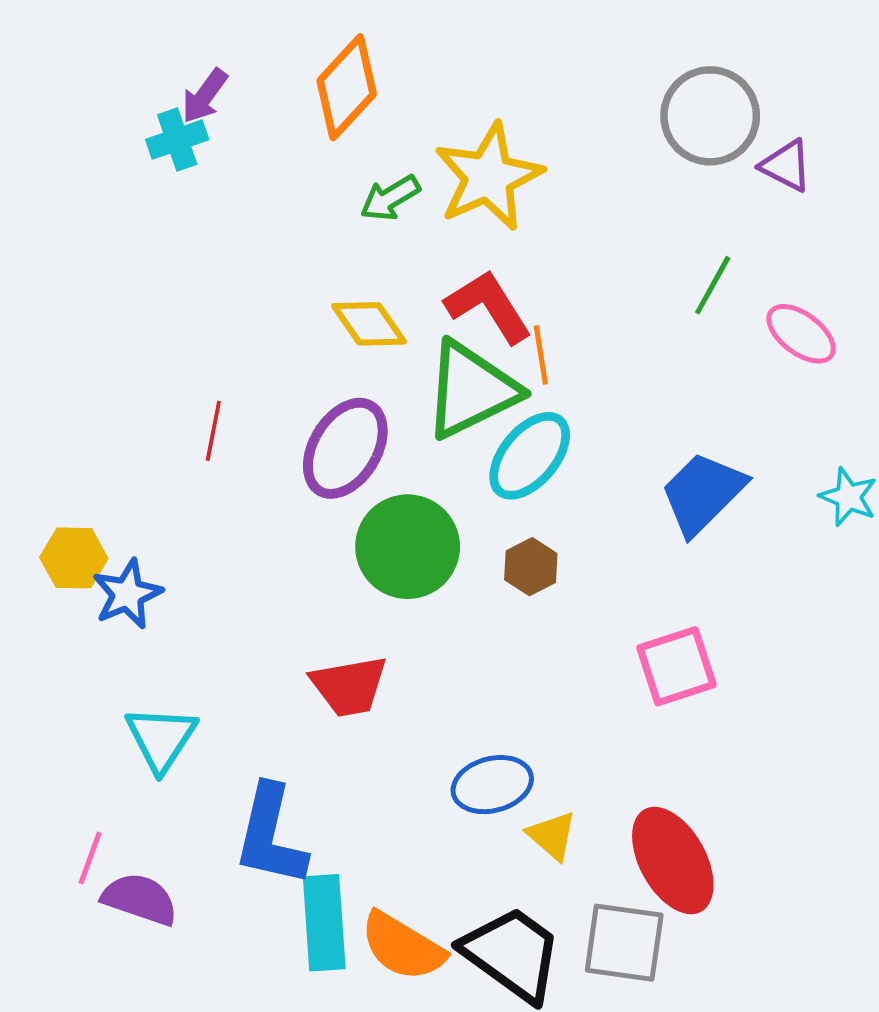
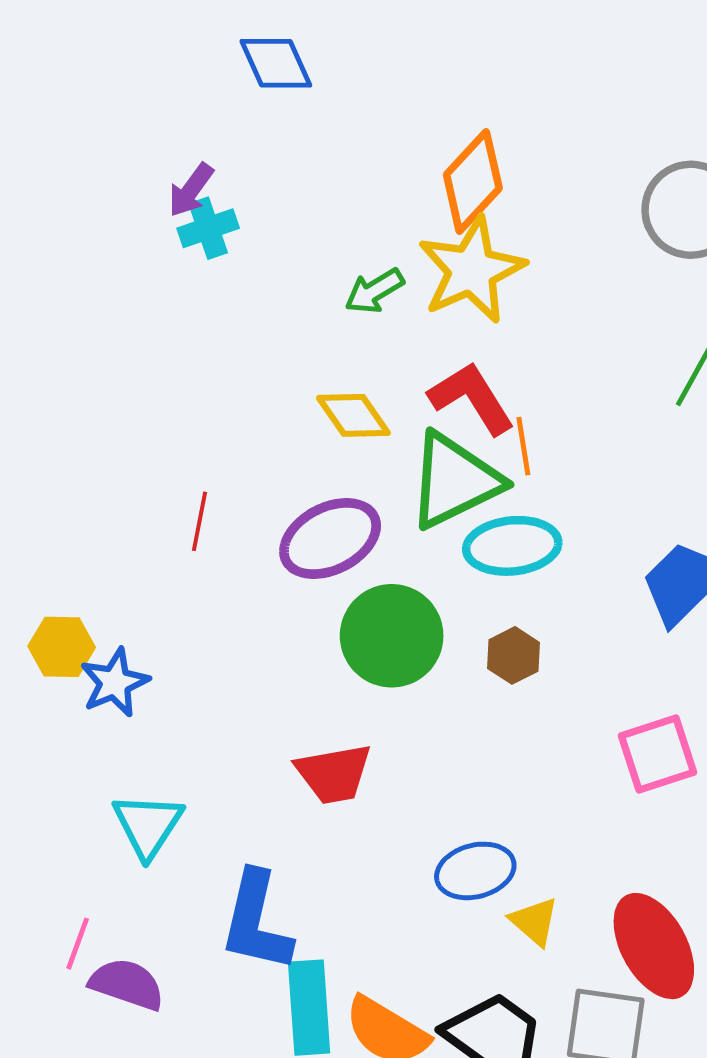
orange diamond: (347, 87) -> (473, 181), moved
cyan cross: (177, 140) -> (208, 228), moved
purple ellipse: (345, 448) -> (330, 539), turned 32
cyan ellipse: (530, 456) -> (512, 546), turned 44

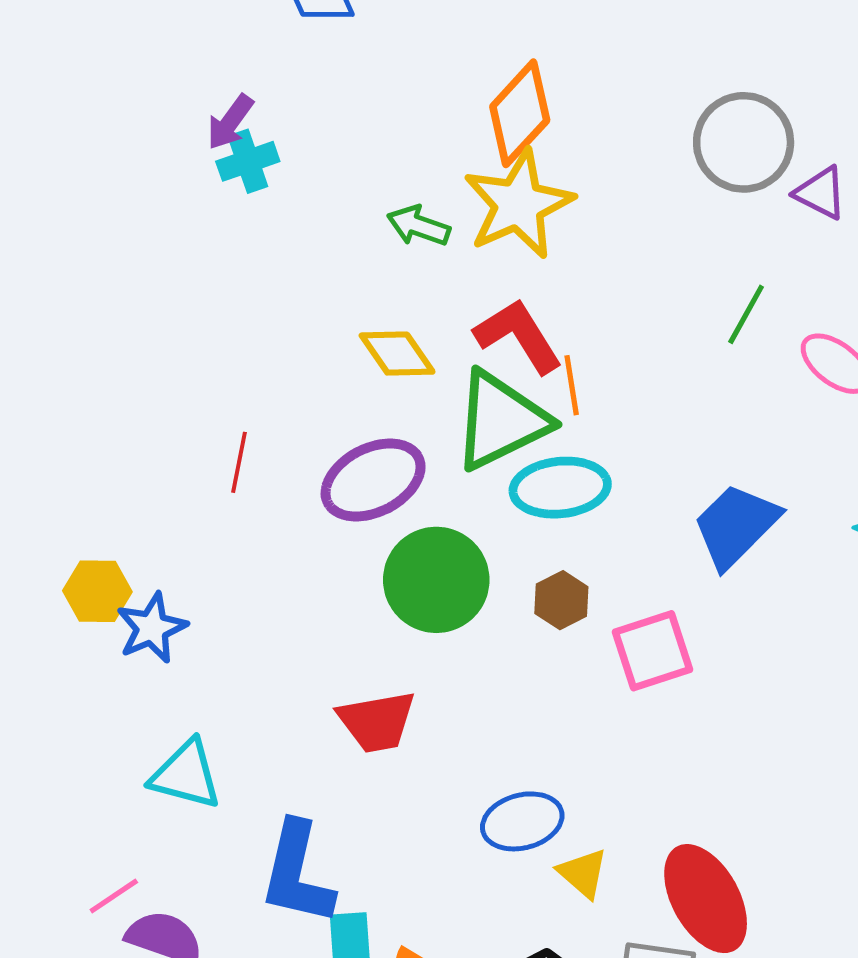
green arrow: (374, 291) -> (419, 226), turned 50
pink square: (658, 754) -> (652, 651), moved
cyan triangle: (148, 825) -> (186, 775), turned -48
pink line: (78, 944) -> (114, 896), turned 36

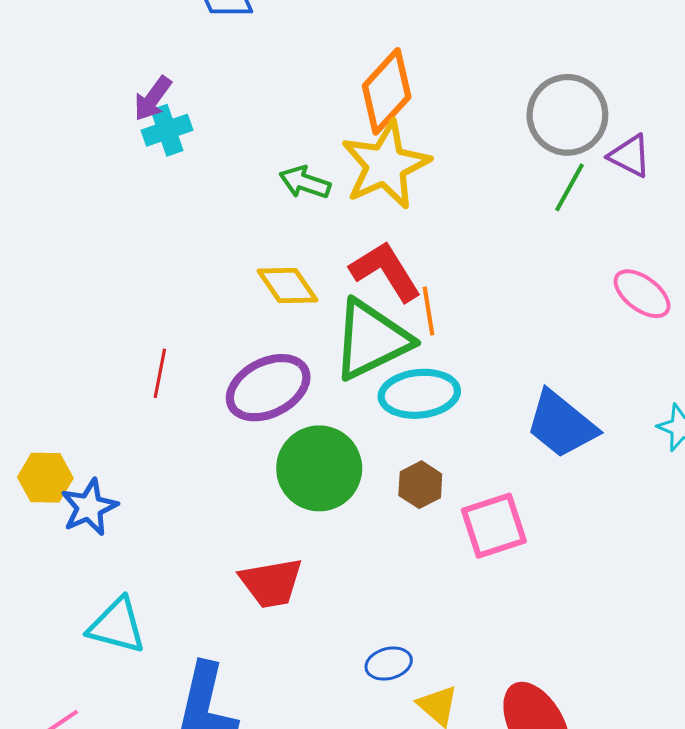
green line: (746, 314) -> (570, 187), moved
blue trapezoid: (736, 526) -> (561, 424), turned -96
blue ellipse: (522, 821) -> (389, 664), size x0.7

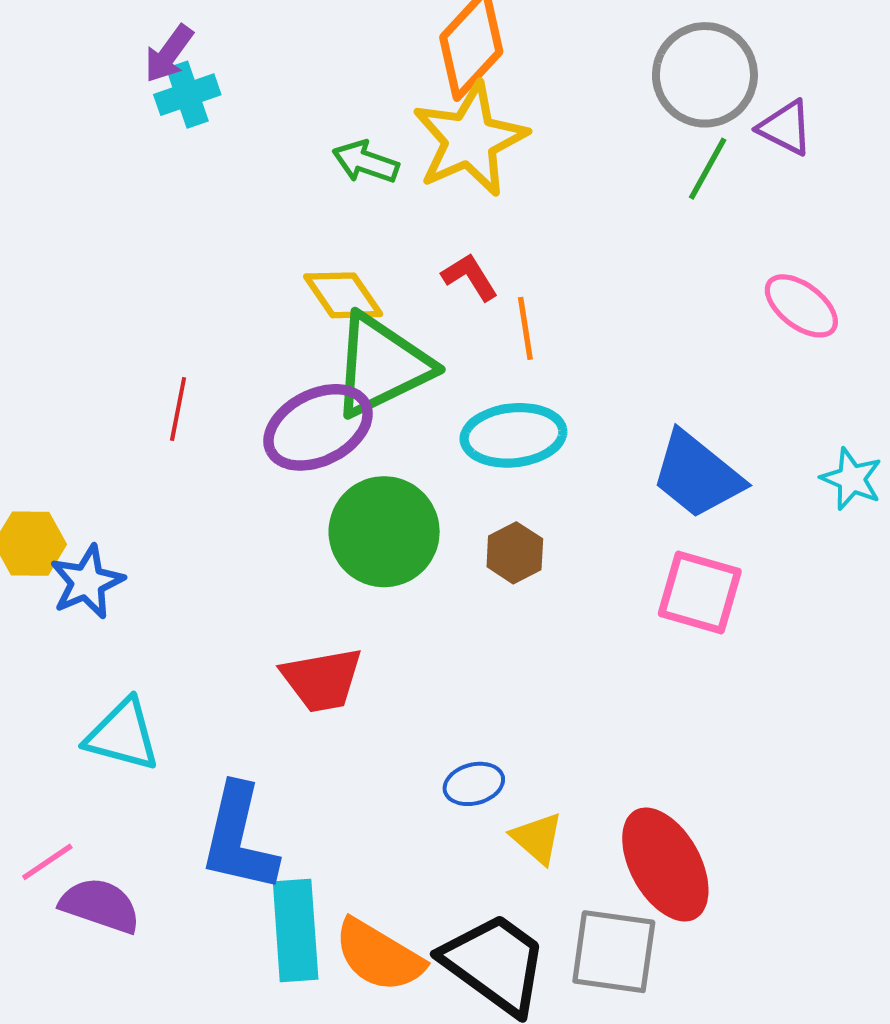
red L-shape: (386, 271) -> (470, 277), size x0.6
green triangle: (371, 340) -> (381, 365), moved
pink square: (494, 526) -> (700, 592), moved, turned 34

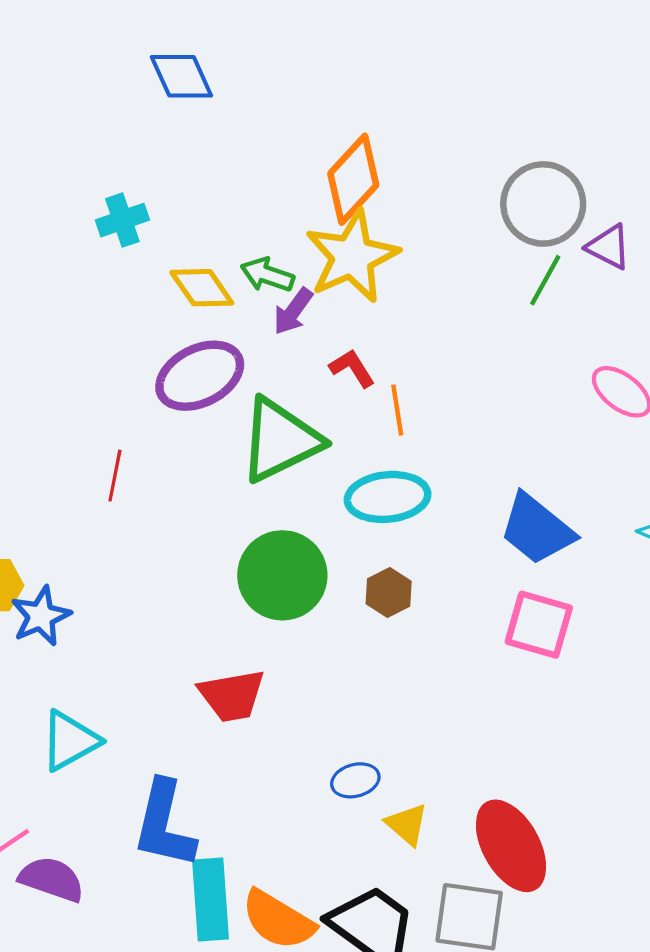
purple arrow: (169, 54) -> (293, 311), moved
yellow diamond: (343, 295) -> (202, 288), moved
purple ellipse: (318, 427) -> (200, 376), moved
cyan triangle: (123, 735) -> (70, 741), turned -44

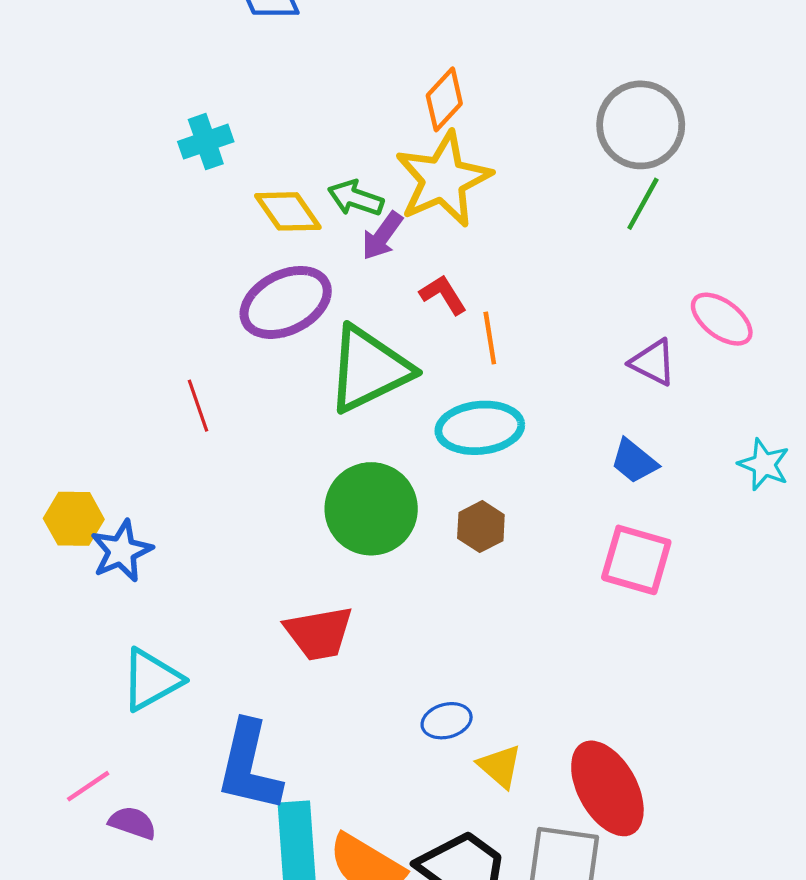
orange diamond: (353, 179) -> (444, 99), size x0.7
purple triangle: (609, 247) -> (653, 362), moved
red line: (115, 476) -> (198, 406), turned -30
blue trapezoid: (537, 529) -> (634, 461), size x0.6
purple semicircle: (52, 879) -> (133, 823), size x0.7

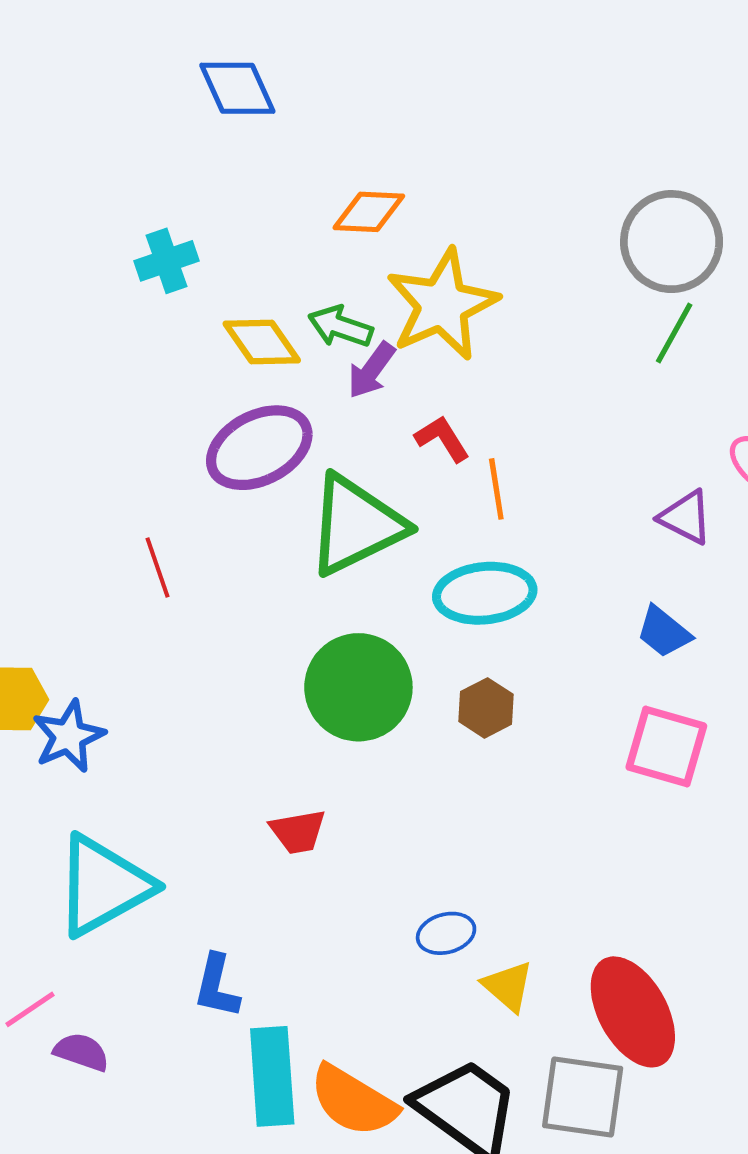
orange diamond: (444, 99) -> (369, 212), moved, turned 50
red trapezoid: (319, 633) -> (298, 832), size x0.7
cyan triangle: (151, 680) -> (103, 886), size x1.4
blue L-shape: (249, 766) -> (217, 986), size x0.6

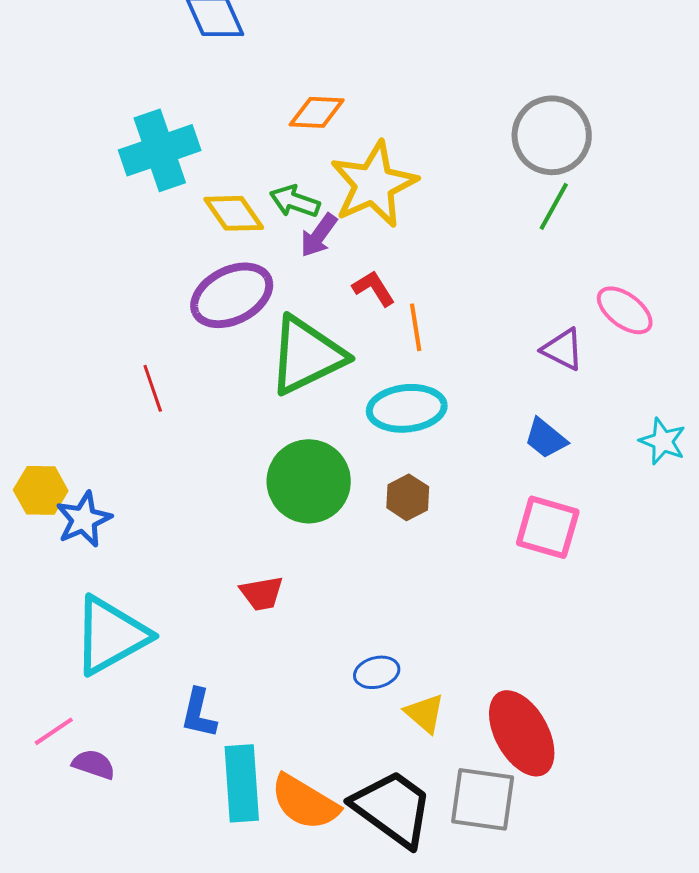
cyan cross: (167, 261) -> (160, 150), size x1.6

